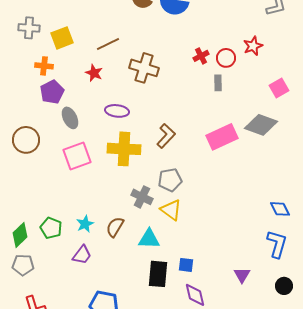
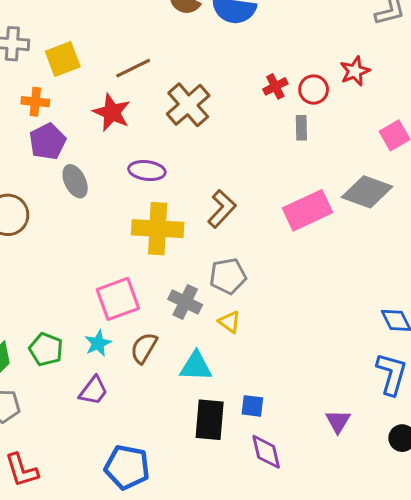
brown cross: (144, 68) -> (188, 105), turned 32
red star: (94, 73) -> (112, 112), size x1.4
pink square: (77, 156) -> (118, 299), moved
yellow triangle: (171, 210) -> (229, 322), size x0.7

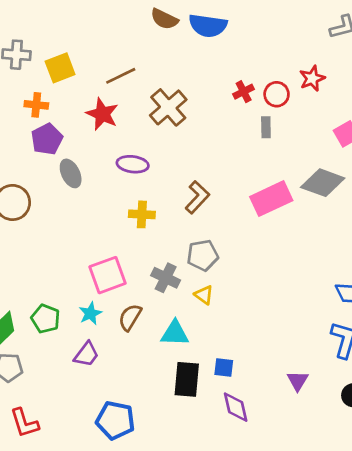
yellow cross: (158, 229) -> (142, 214), size x0.6

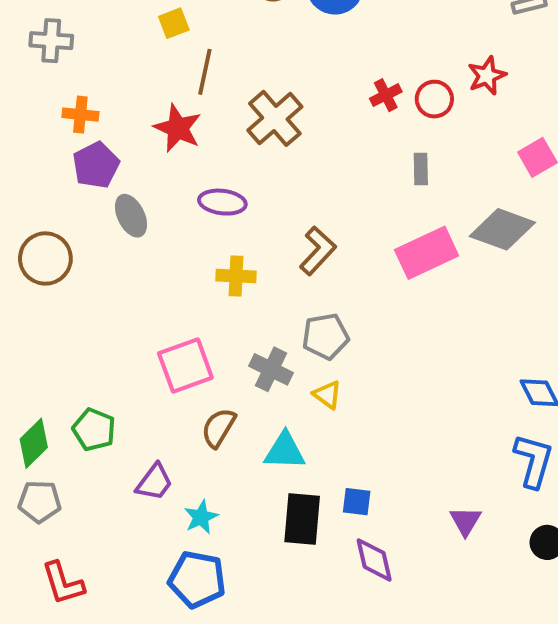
yellow square: (60, 68) -> (174, 23), moved, size x0.7
brown line: (121, 76) -> (205, 72), turned -52
gray rectangle: (266, 127) -> (421, 169), moved
cyan star: (90, 313) -> (201, 517), moved

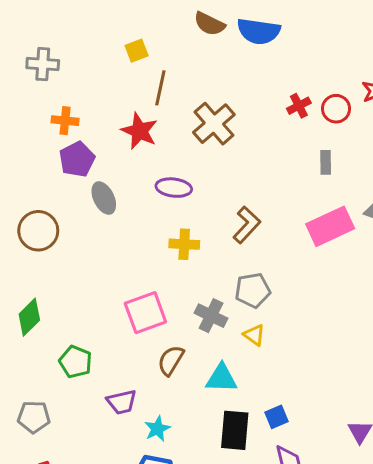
green diamond: (34, 443) -> (29, 317), moved
purple trapezoid: (154, 482) -> (122, 402), turned 40
blue square: (357, 502) -> (276, 417), turned -30

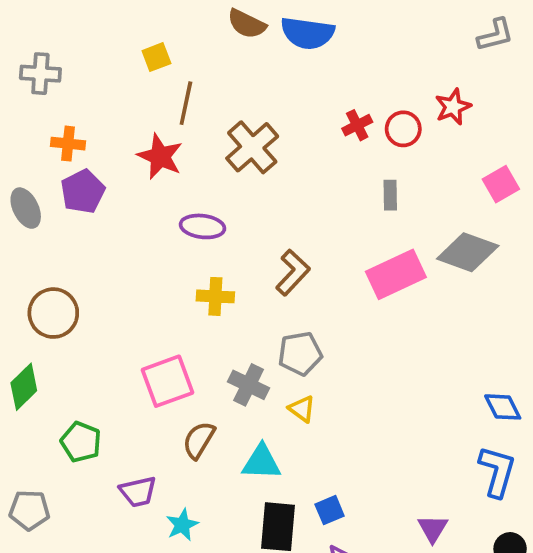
gray ellipse: (104, 198) -> (26, 208), moved
brown circle: (38, 231) -> (53, 313), moved

